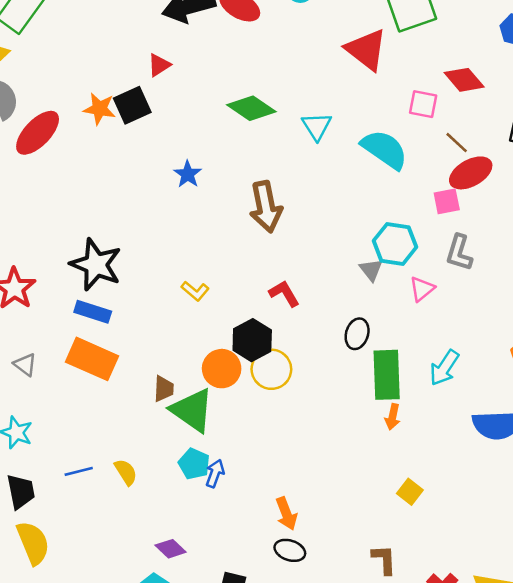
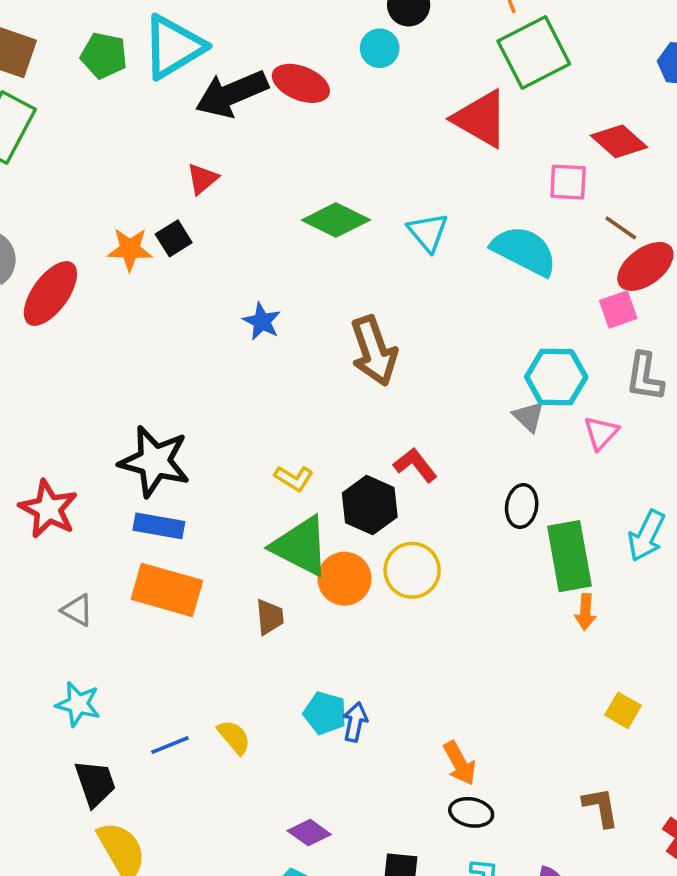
black square: (132, 105) -> (174, 238), size x0.7
black hexagon: (252, 340) -> (370, 505), moved
green triangle: (192, 410) -> (301, 546), moved

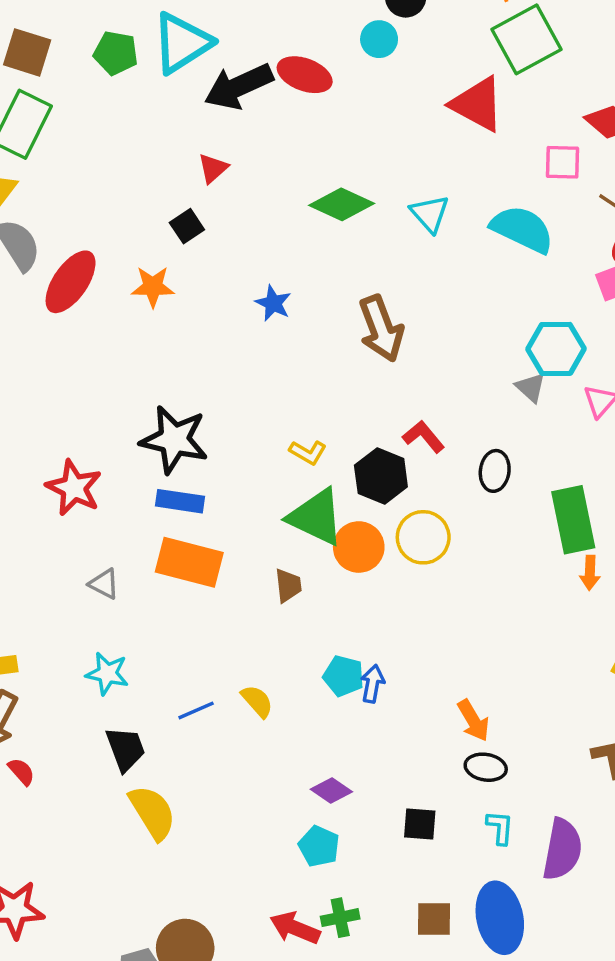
orange star: (130, 249) -> (153, 287), moved
black ellipse: (522, 506) -> (495, 471), moved

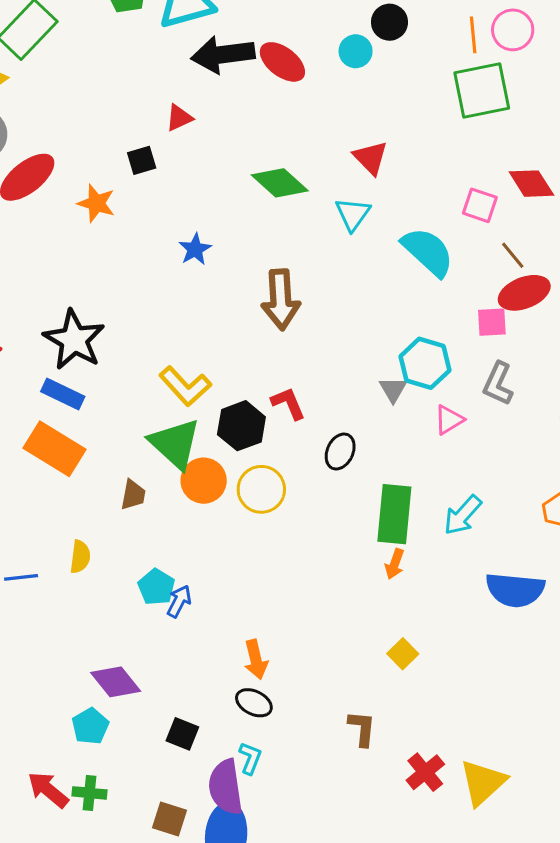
red triangle: (477, 104) -> (371, 158), moved, size x0.7
yellow L-shape: (308, 452) -> (185, 386), size x1.6
yellow semicircle: (257, 701) -> (80, 557), moved, turned 32
purple diamond: (331, 791) -> (116, 682), size x1.4
purple semicircle: (562, 849) -> (226, 787), moved, turned 144

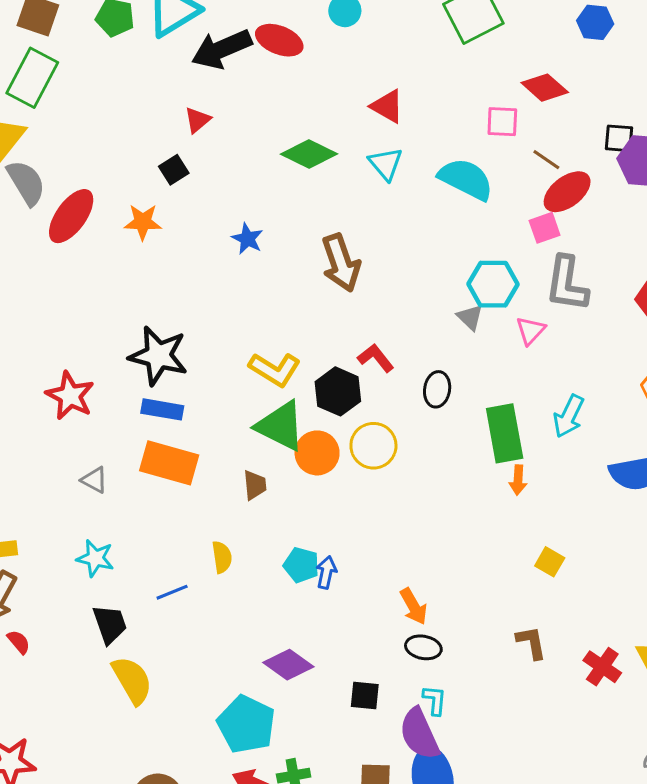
gray L-shape: (498, 384) -> (567, 284), size x1.4
cyan pentagon: (90, 726) -> (246, 724), moved, size x1.6

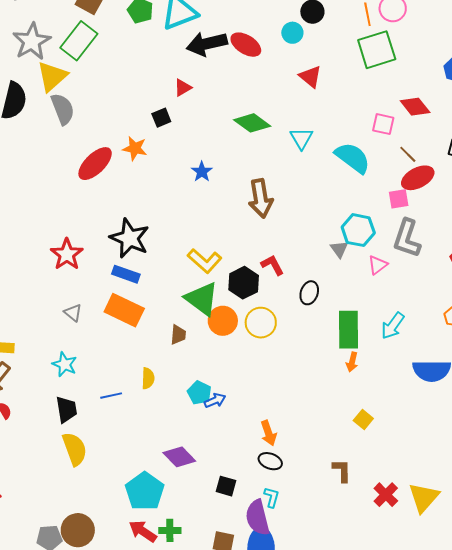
red triangle: (387, 106) -> (310, 77), moved
red ellipse: (71, 216) -> (95, 164), moved
blue arrow: (326, 572) -> (215, 400), turned 45

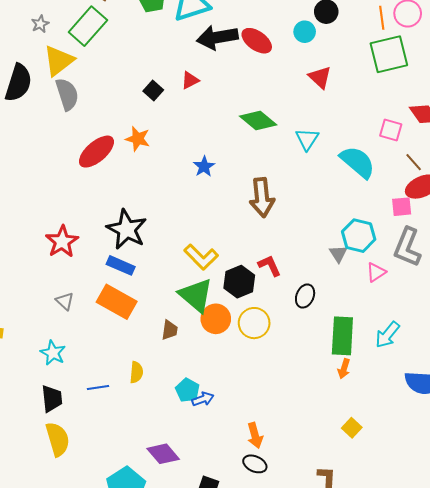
gray star: (32, 41) -> (40, 24), size x0.5
black square: (161, 118) -> (153, 90), moved, turned -30

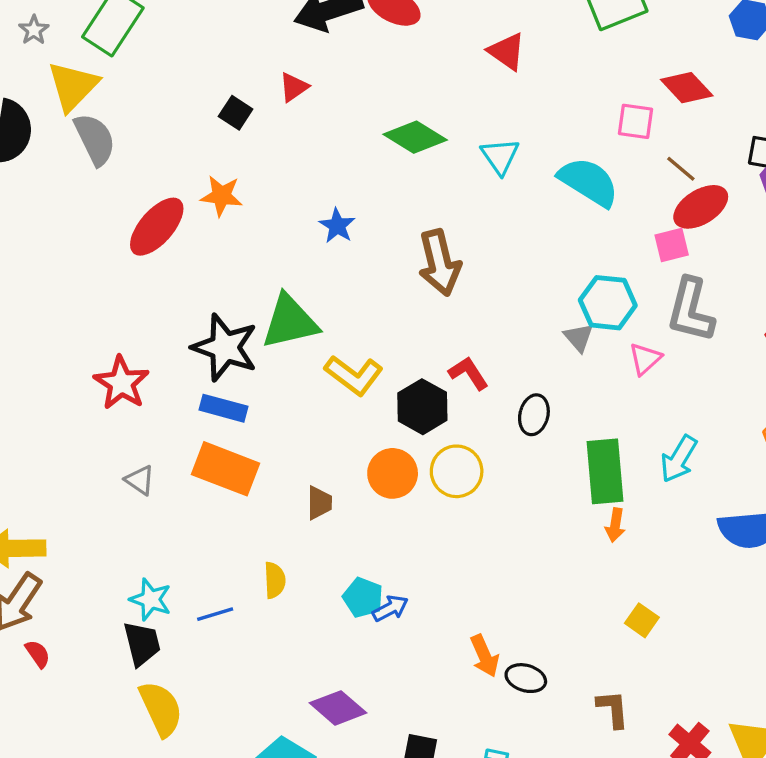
green triangle: (196, 295) -> (290, 322), moved, turned -45
cyan star: (53, 353) -> (151, 599), moved
black ellipse: (255, 464) -> (526, 678), moved

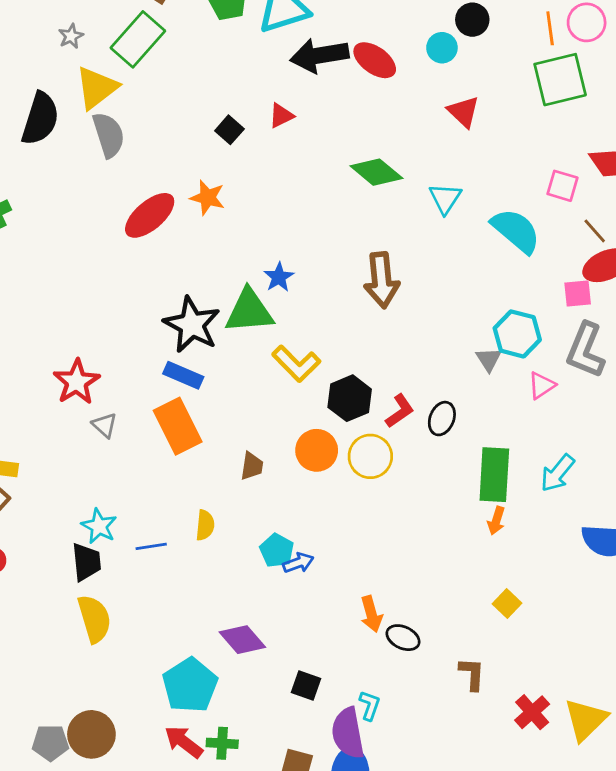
blue star: (337, 226) -> (279, 277), moved
red L-shape: (468, 373) -> (400, 411), moved, turned 80
red star: (121, 383) -> (77, 382), moved
orange rectangle: (225, 469) -> (178, 426), turned 34

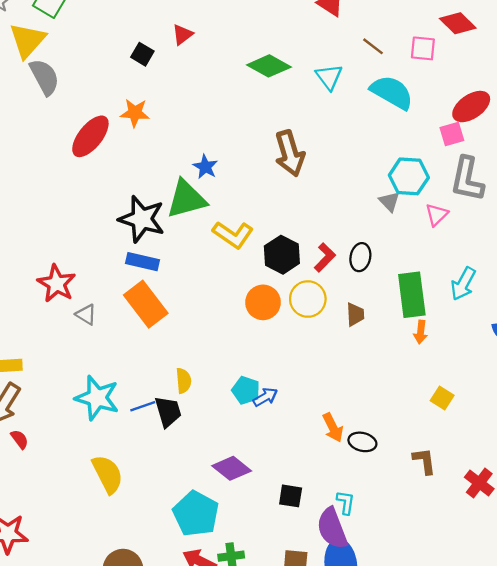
brown line: (595, 231) -> (373, 46), moved
brown trapezoid: (252, 466) -> (355, 314), moved
cyan star: (99, 526) -> (97, 398), size x1.5
black trapezoid: (86, 562) -> (168, 411), moved

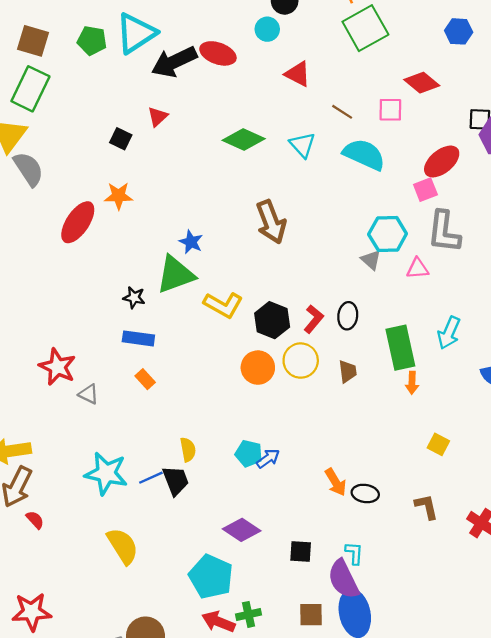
pink triangle: (437, 215) -> (418, 268), turned 45
black star: (142, 219) -> (134, 298), size x0.5
orange rectangle: (146, 304) -> (145, 379), size x0.5

